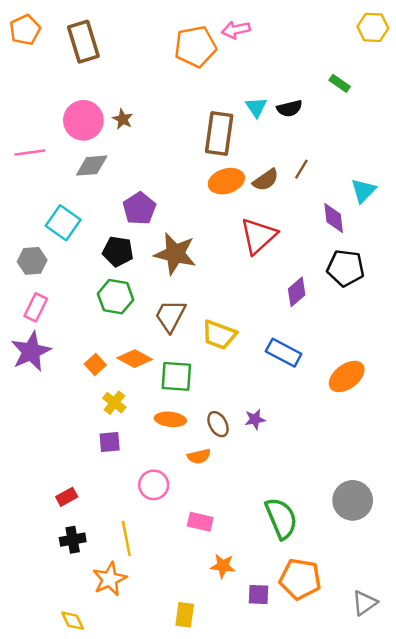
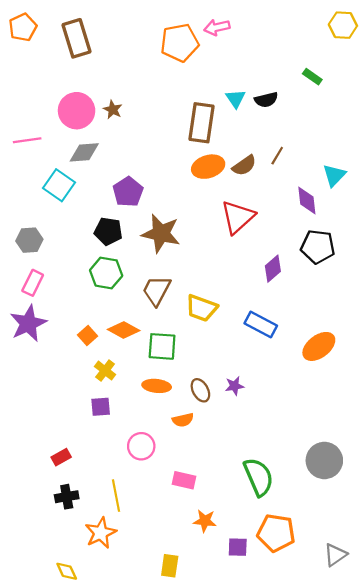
cyan square: (63, 223) -> (59, 185), moved

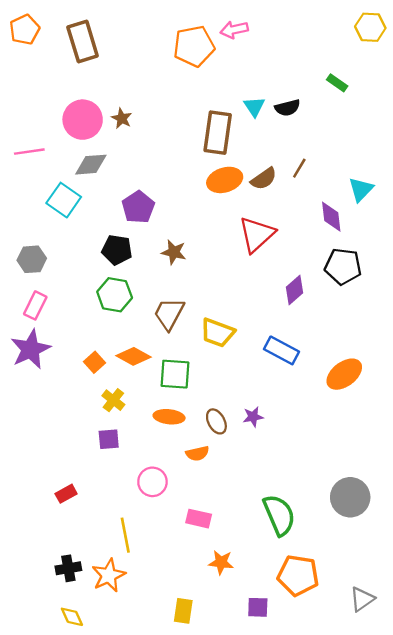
brown star: (161, 233) -> (174, 252), size x0.6
black cross: (67, 497) -> (68, 568), moved
purple square: (238, 547) -> (258, 607), moved

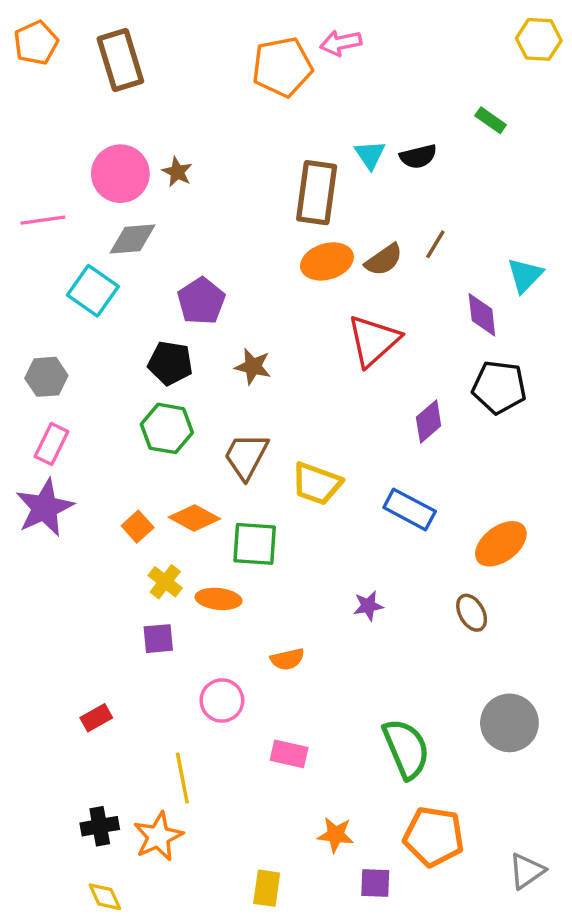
orange ellipse: (169, 417) -> (219, 599), moved
brown ellipse: (216, 421) -> (472, 613), moved
orange star: (221, 562) -> (336, 835), moved

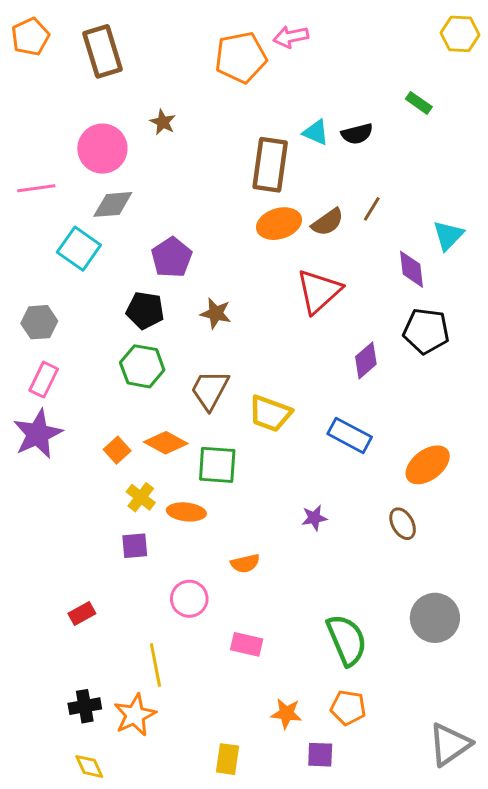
cyan triangle: (370, 155) -> (316, 132), turned -32
brown star: (177, 172) -> (163, 122), moved
orange pentagon: (434, 837) -> (348, 708), moved, size x0.7
gray triangle: (527, 871) -> (450, 744), size x1.4

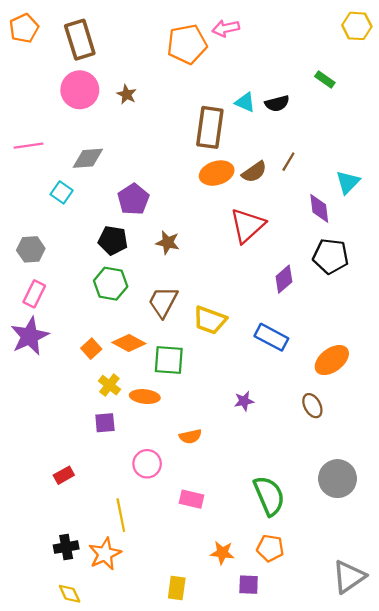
pink circle: (102, 149) -> (80, 90), moved
cyan square: (79, 249) -> (62, 192), size x0.7

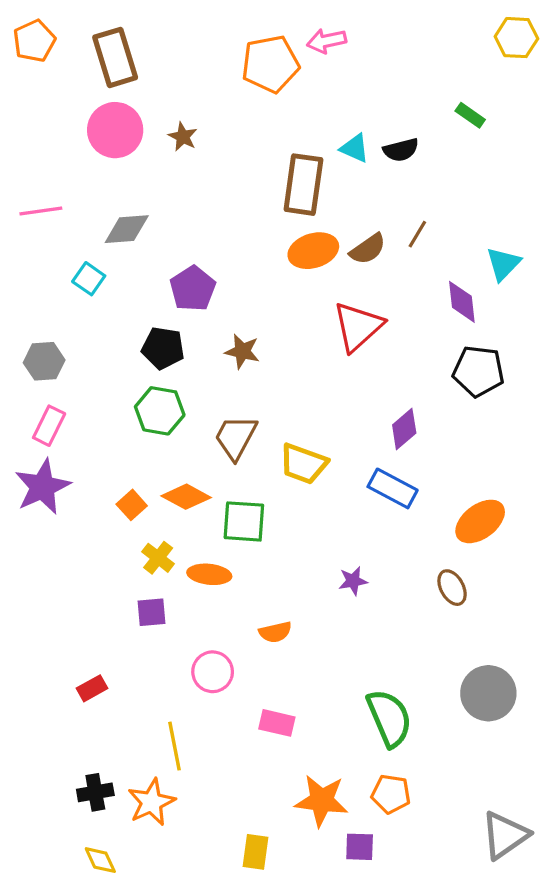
purple diamond: (284, 279) -> (404, 429), moved
orange star: (222, 553) -> (322, 801), size x1.5

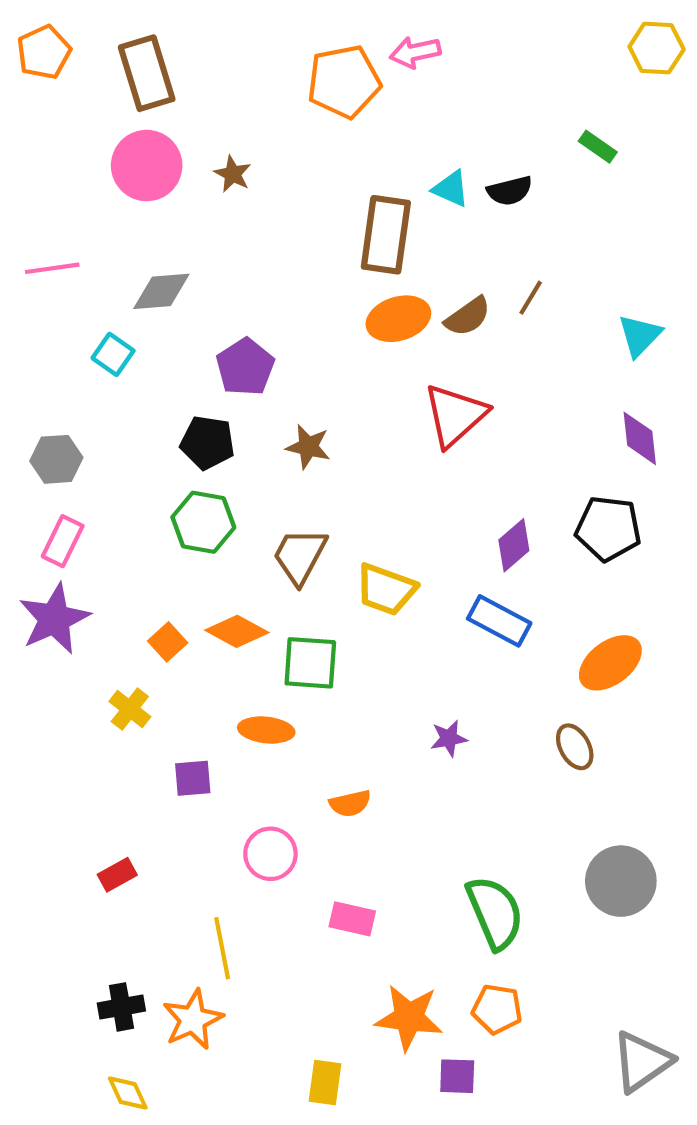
purple diamond: (462, 302) -> (640, 438), moved
black pentagon: (478, 371) -> (608, 529), moved
yellow cross: (158, 558) -> (130, 709), moved

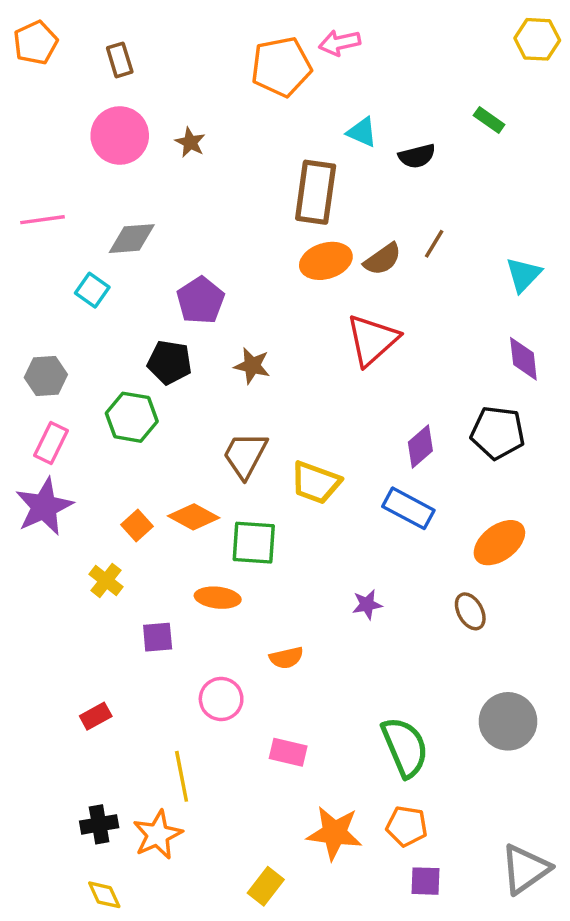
brown rectangle: (147, 73) -> (120, 60), size x0.6
cyan triangle: (451, 189) -> (362, 132), moved
green hexagon: (203, 522) -> (132, 417), moved
purple square: (457, 1076) -> (426, 881), moved
yellow rectangle: (325, 1083) -> (266, 886), turned 30

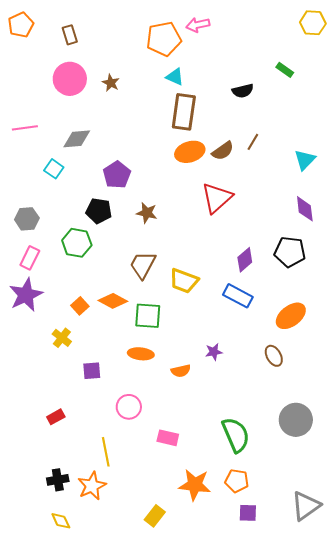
cyan triangle: (362, 132) -> (175, 77), moved
orange ellipse: (218, 598) -> (141, 354), moved
orange semicircle: (286, 658) -> (181, 371), moved

